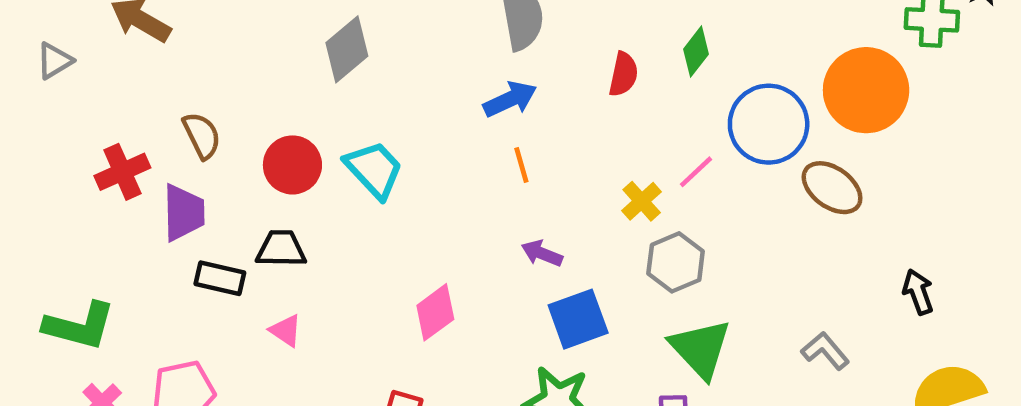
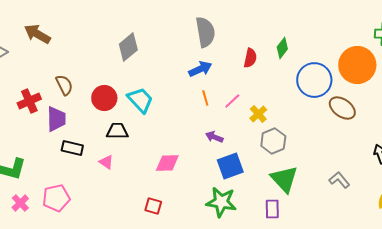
pink line: (696, 172) -> (232, 101), moved
black trapezoid: (281, 249) -> (117, 131), moved
pink diamond: (435, 312) -> (167, 163), turned 35
pink triangle: (286, 330) -> (106, 162), moved

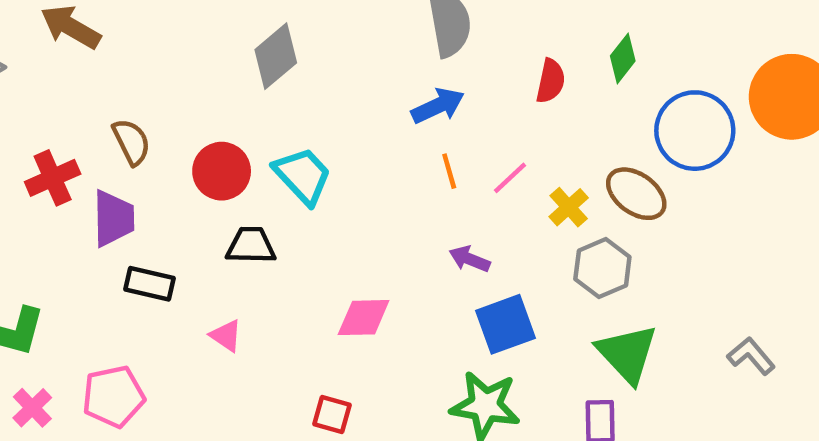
brown ellipse: (342, 108) -> (636, 194), moved
pink triangle: (106, 162) -> (226, 336), moved

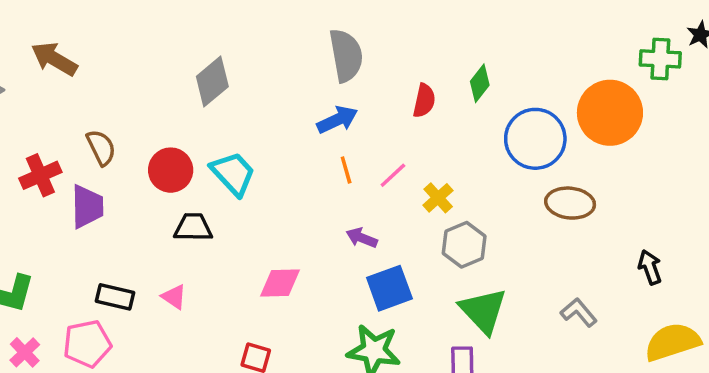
brown ellipse: (636, 194) -> (570, 203), moved, turned -30
black rectangle: (149, 284) -> (115, 297), moved

